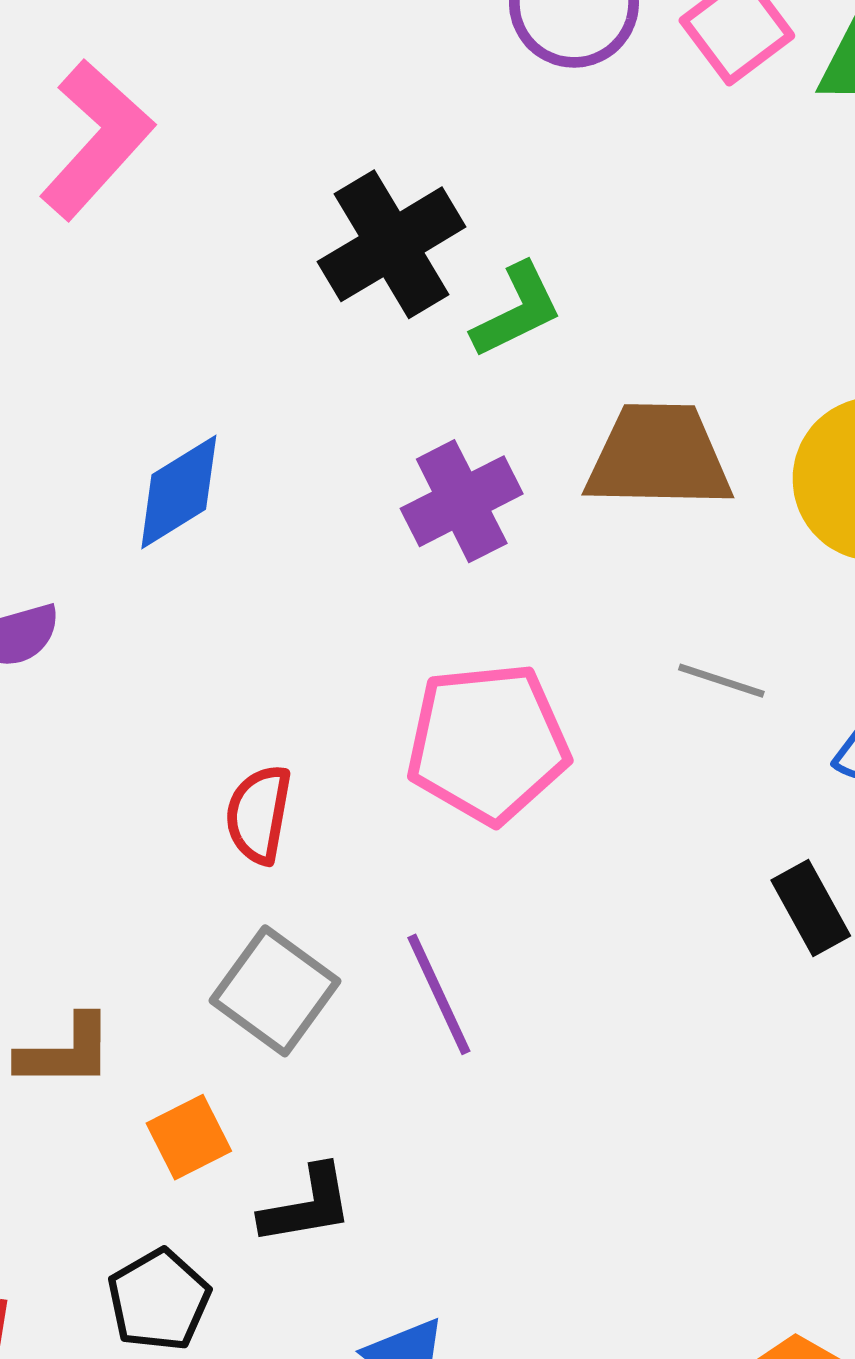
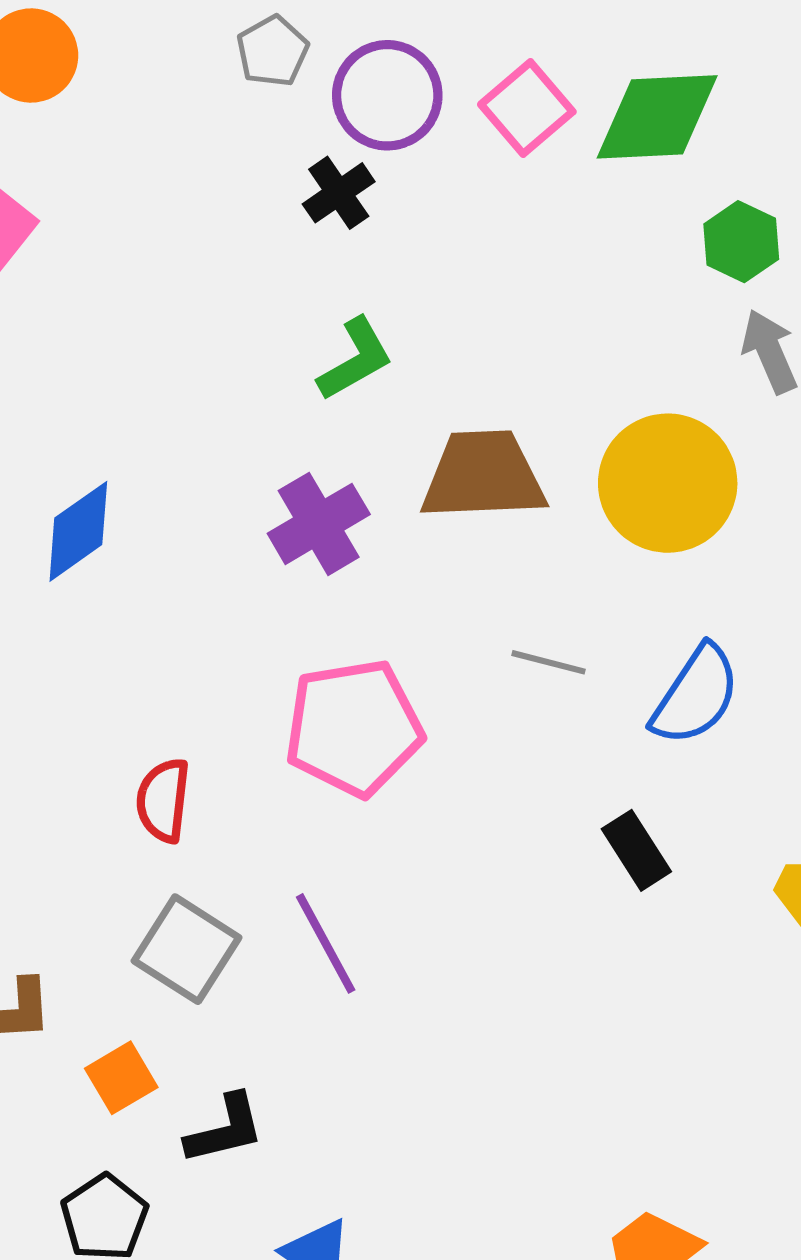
black cross: (392, 244) -> (339, 193), moved, size x0.6

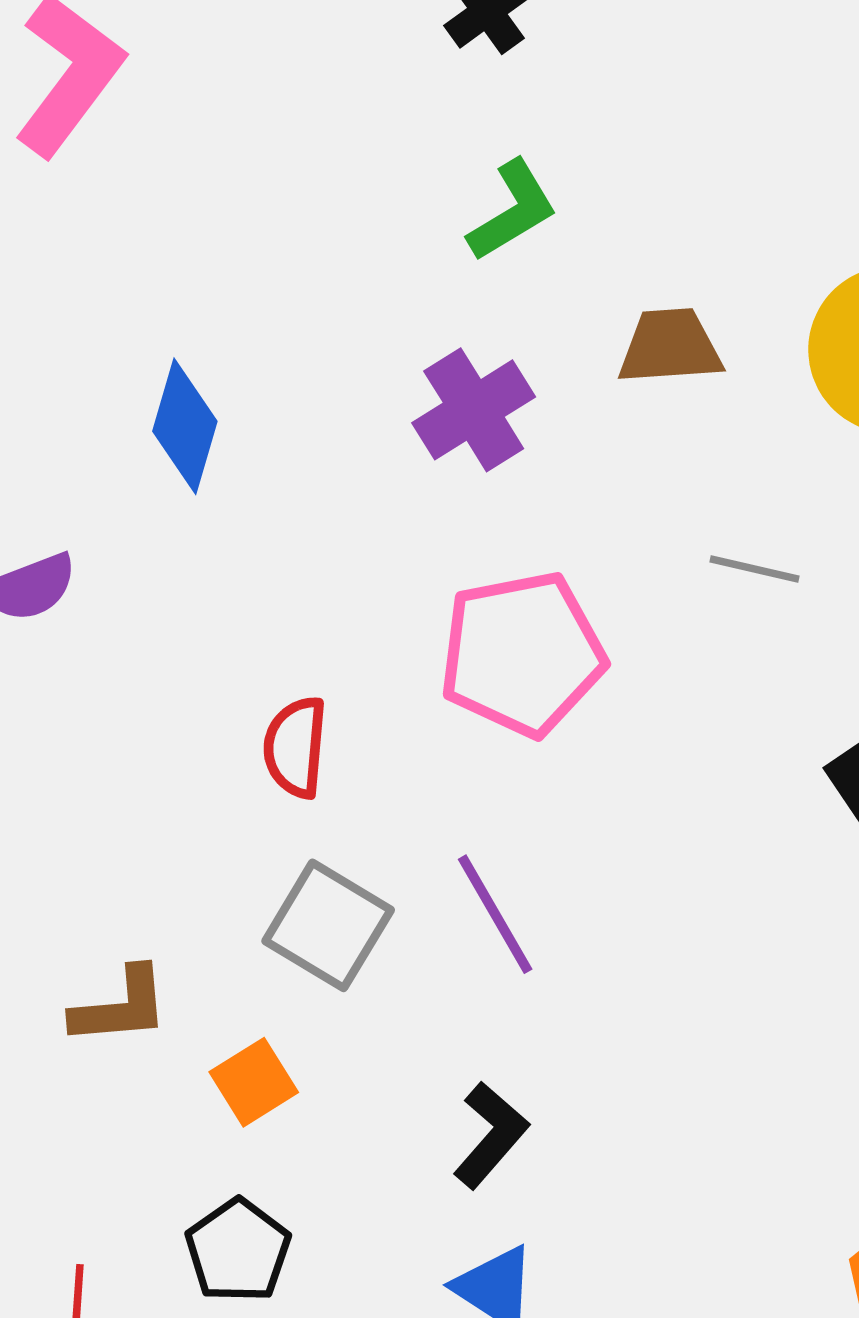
brown trapezoid: (483, 476) -> (670, 347), size x0.7
blue diamond: (78, 531) -> (185, 426), turned -37
black L-shape: (225, 1129) -> (491, 1135), moved, turned -34

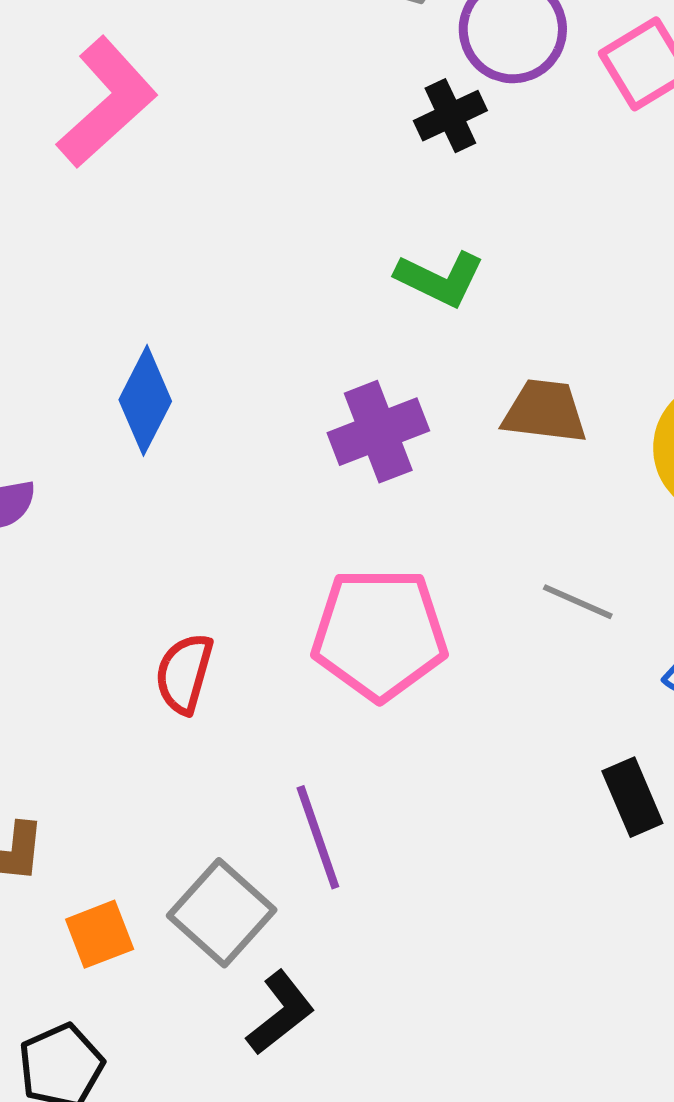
green L-shape: (513, 211) -> (440, 279), turned 46
gray square: (328, 925) -> (222, 913), moved

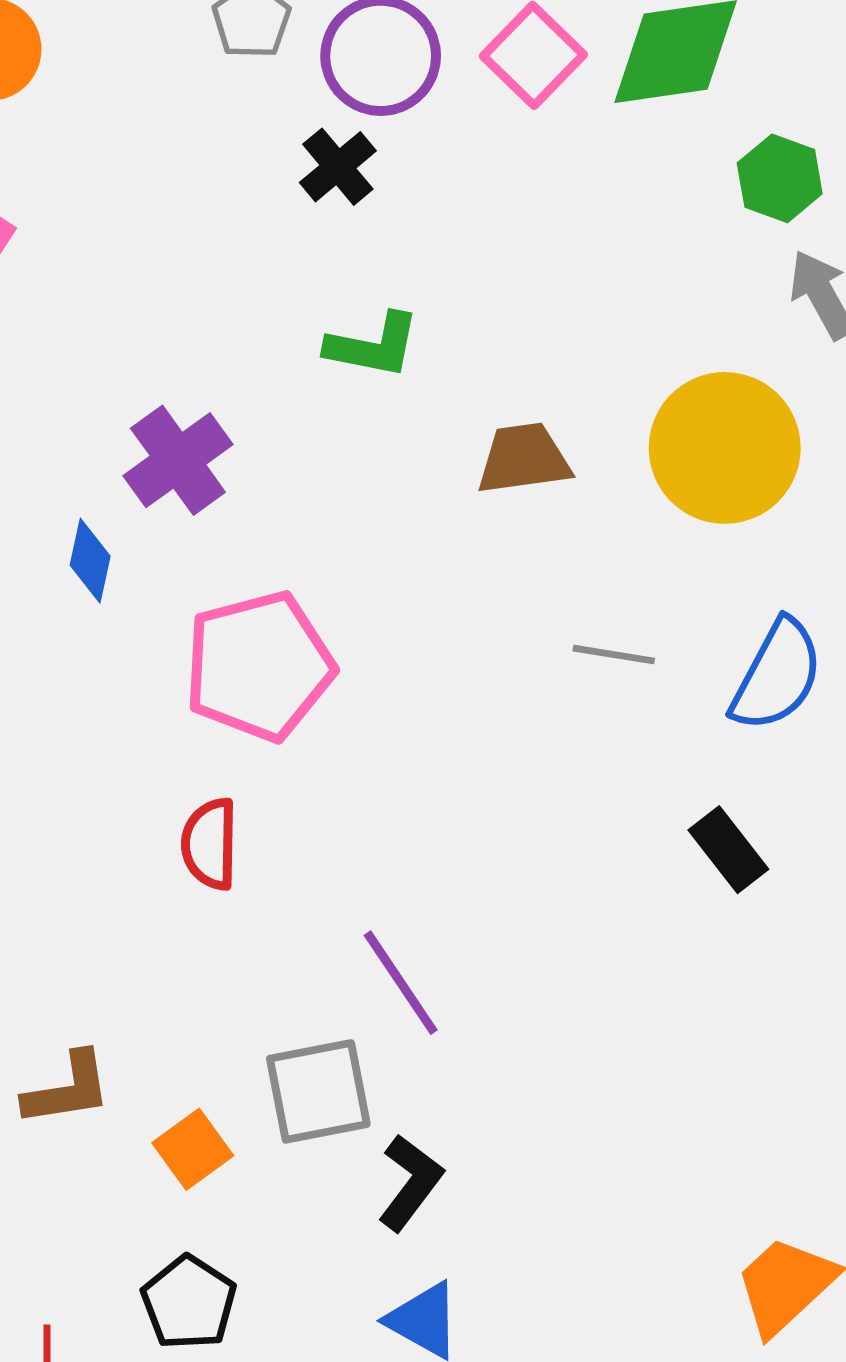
blue diamond: (145, 400) -> (90, 561), size x0.7
purple cross: (378, 432) -> (178, 460), moved
pink pentagon: (379, 634) -> (259, 666), moved
gray square: (222, 913) -> (318, 1091), turned -38

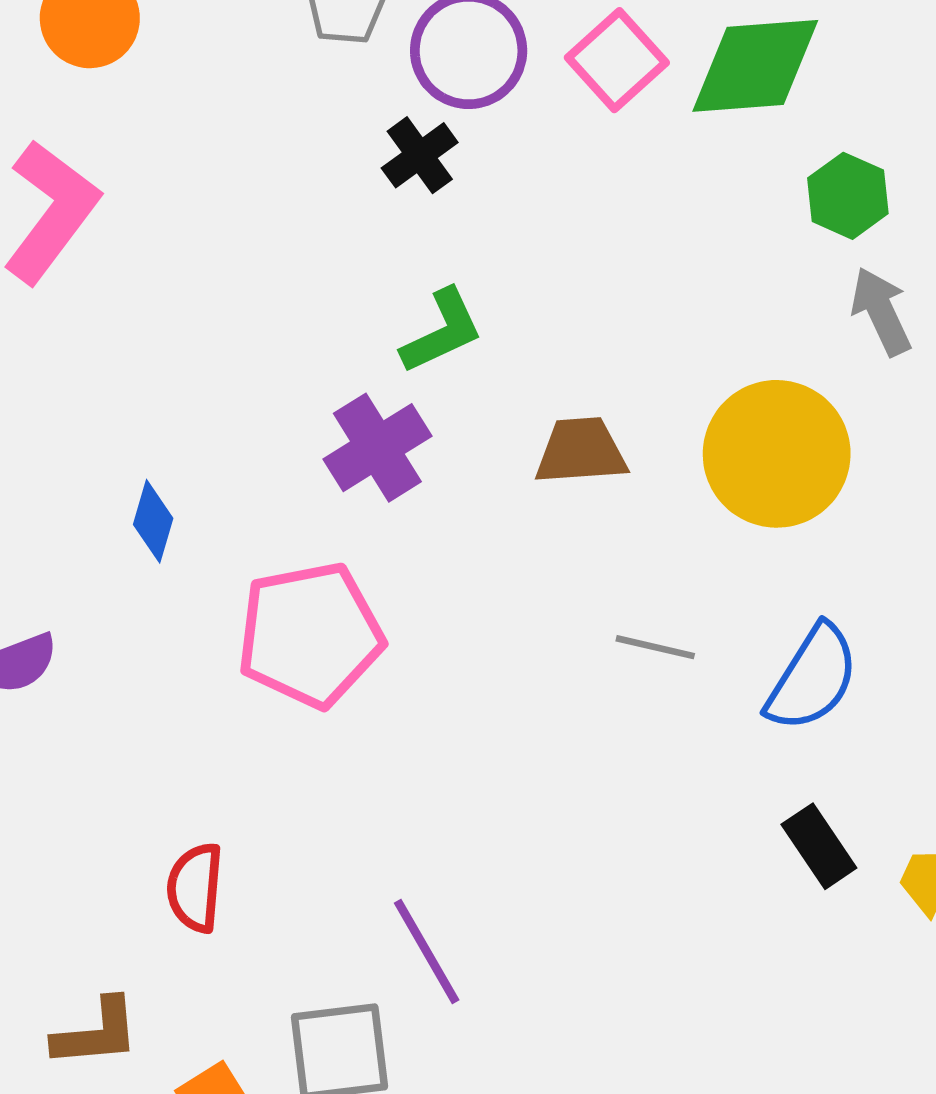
green L-shape: (373, 346) -> (442, 331), turned -40
purple cross: (178, 460) -> (377, 448), moved
red semicircle: (210, 844) -> (195, 888), moved
black rectangle: (728, 850) -> (819, 846), moved

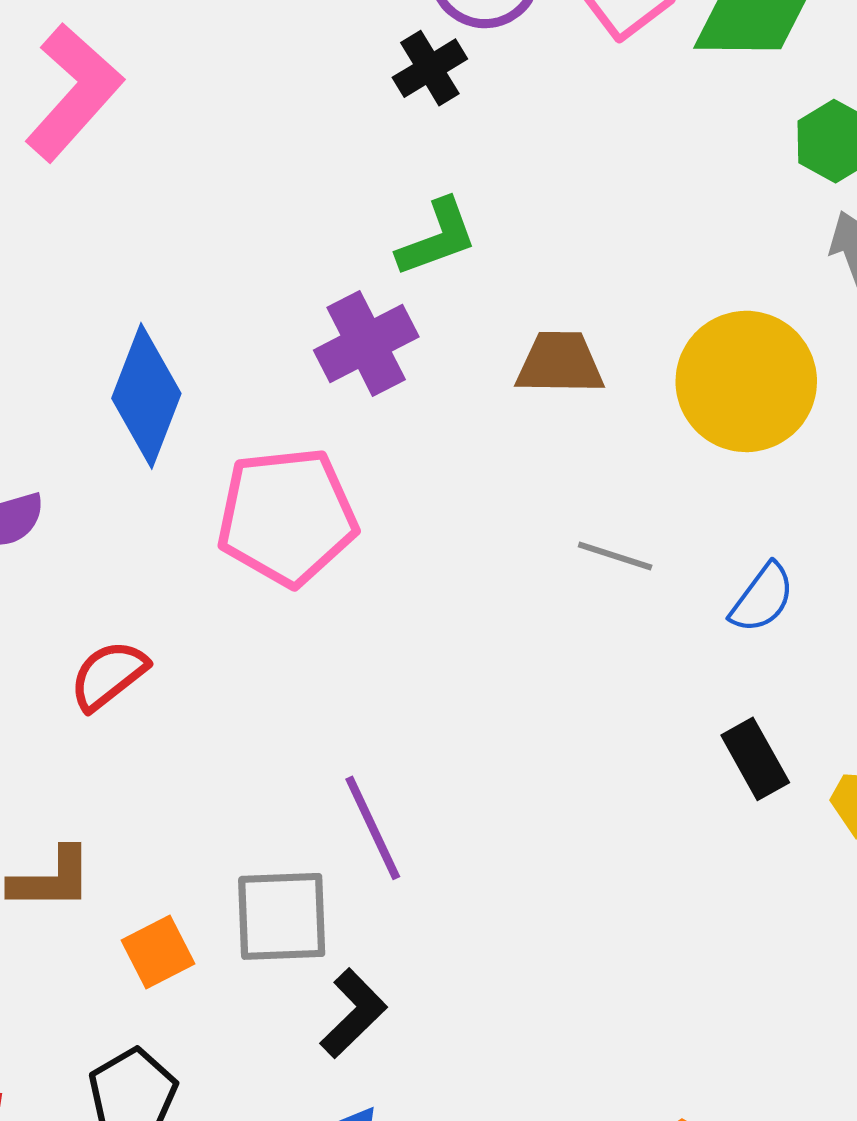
blue diamond: (153, 521) -> (146, 396), size x1.8
blue semicircle: (812, 678) -> (762, 598), size x0.7
red semicircle: (195, 888) -> (108, 675), moved, turned 42

